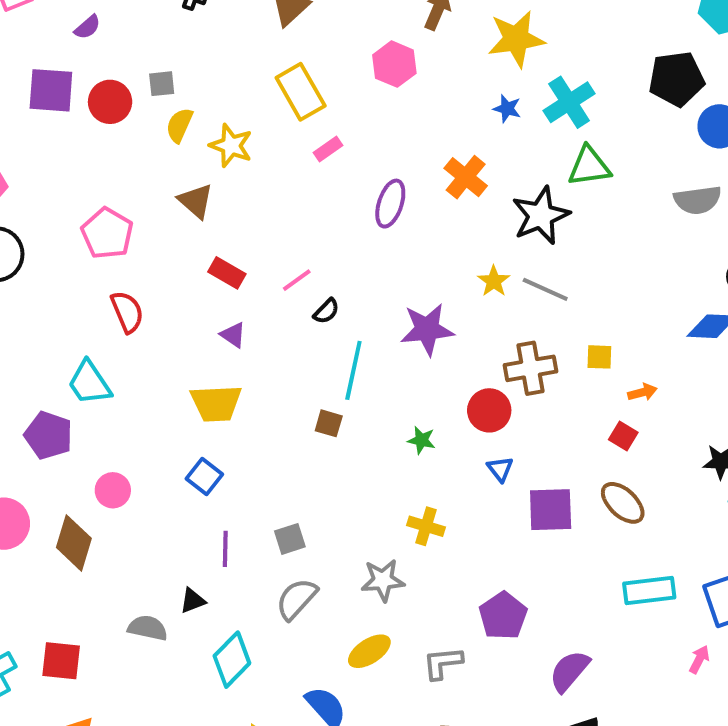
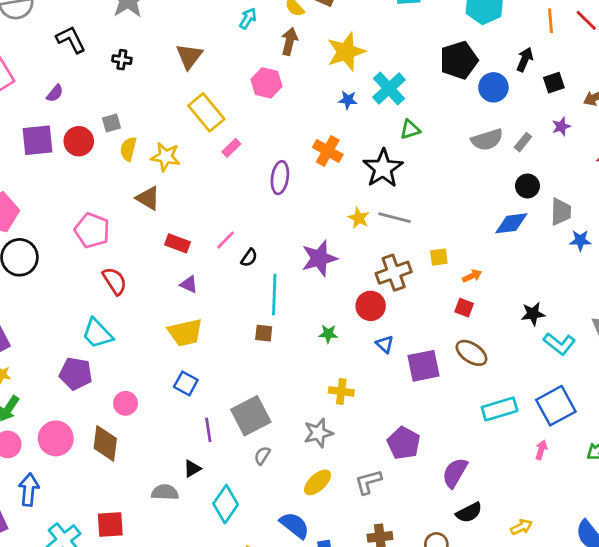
green triangle: (589, 166) -> (410, 129), size x0.7
gray square: (290, 539) -> (251, 416), size x1.8
gray semicircle: (297, 599) -> (262, 456), size x0.6

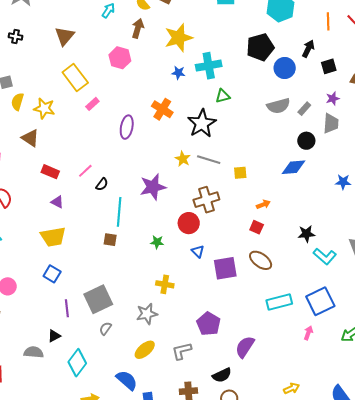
cyan cross: (389, 88) -> (209, 66), turned 30
gray trapezoid: (561, 212) -> (331, 123), moved
yellow square: (439, 257) -> (240, 173), moved
black semicircle: (469, 512) -> (222, 375), moved

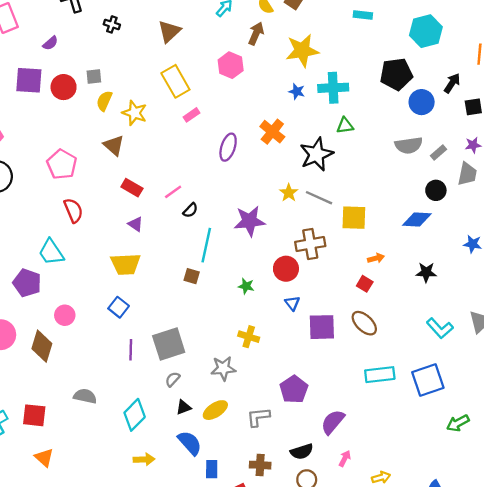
yellow square: (240, 173) -> (354, 218), size x1.6
black star: (306, 234) -> (426, 272), moved
pink arrow: (308, 333) -> (345, 458), moved
black triangle: (54, 336) -> (184, 407), moved

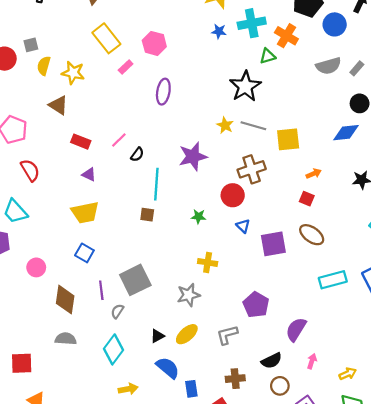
pink hexagon: (231, 65) -> (154, 43), moved
orange cross: (272, 132) -> (286, 36), moved
brown diamond: (42, 346) -> (65, 300), moved
gray semicircle: (173, 379) -> (117, 311), moved

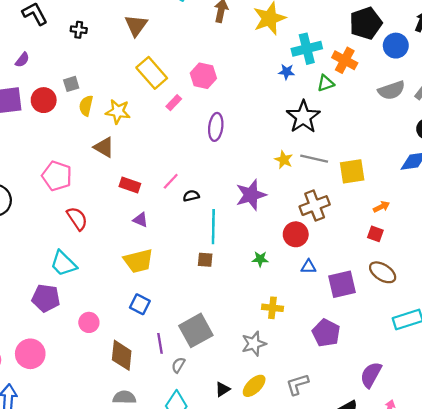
blue star: (219, 31) -> (286, 72), moved
black semicircle: (137, 154) -> (191, 196), turned -136
blue triangle: (243, 226) -> (309, 267), turned -40
purple pentagon: (256, 305) -> (326, 333), moved

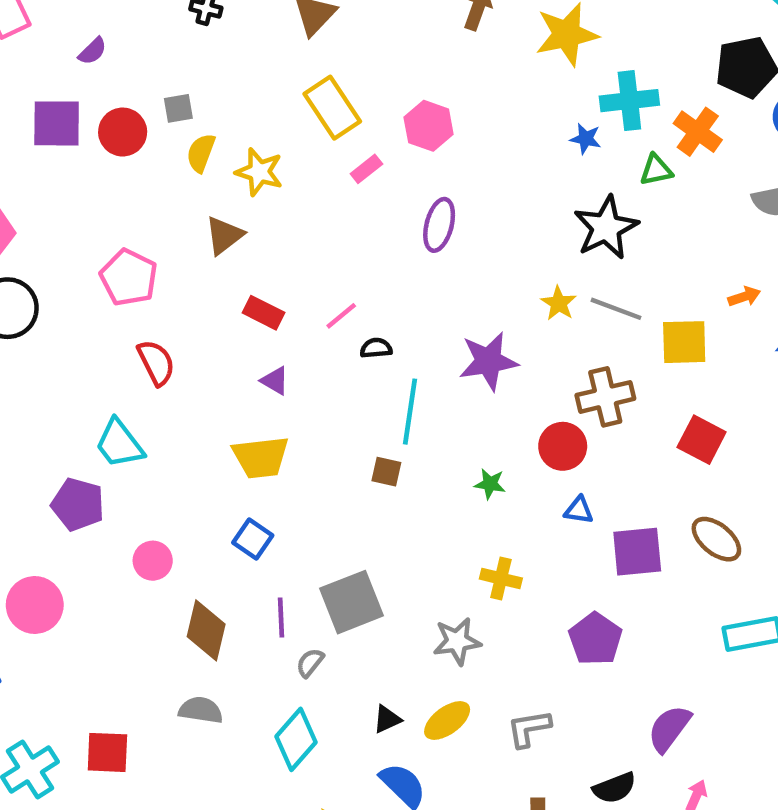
brown triangle: (104, 147) -> (224, 235), turned 45
orange arrow: (381, 207) -> (744, 297), moved
red square: (375, 234) -> (702, 440), moved, size x1.5

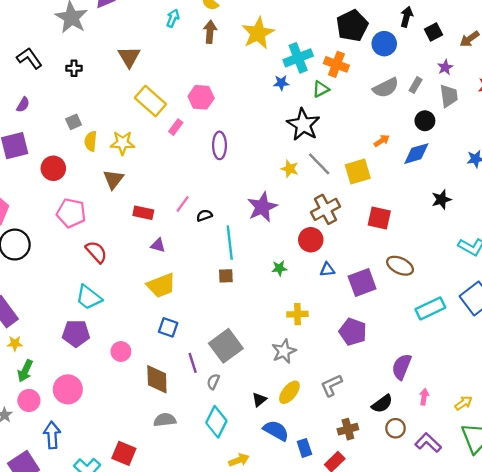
red circle: (123, 132) -> (53, 168), moved
gray line: (616, 309) -> (319, 164), turned 40
red square: (107, 752) -> (124, 453), turned 35

